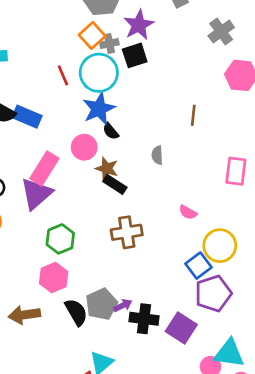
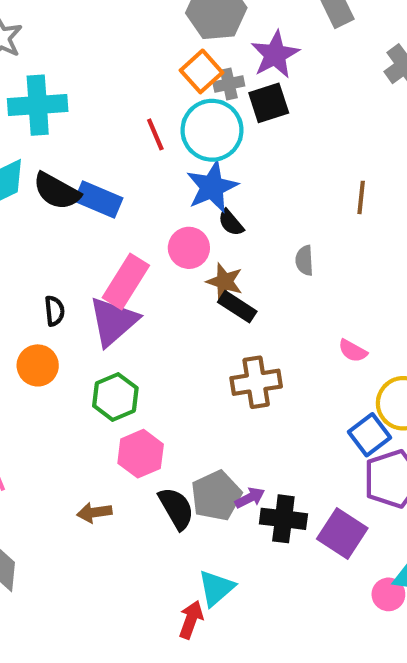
green hexagon: (60, 239) -> (115, 397), moved
brown arrow: (24, 315) -> (94, 512), size x0.7

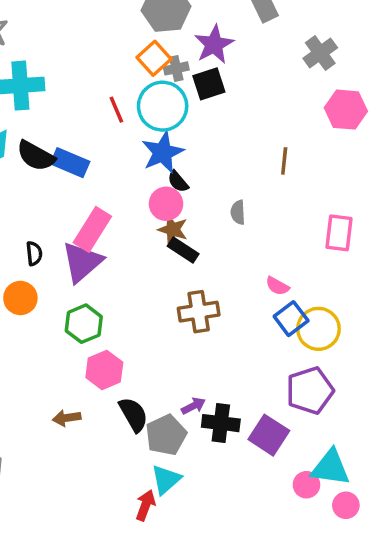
pink circle: (189, 248) -> (166, 204), moved
blue square: (370, 435) -> (291, 319), moved
gray pentagon: (216, 496) -> (166, 435), moved

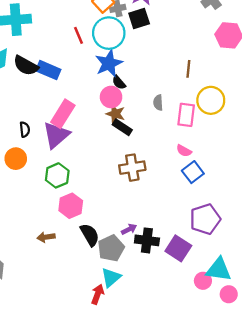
pink rectangle: (339, 233) -> (186, 115), moved
yellow circle: (318, 329) -> (211, 100), moved

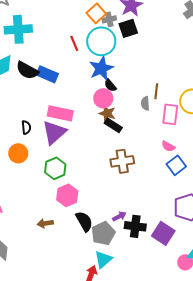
brown line: (188, 69) -> (156, 91), moved
pink rectangle: (63, 114) -> (60, 113), turned 70

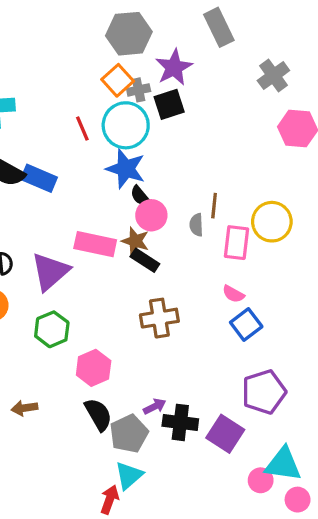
blue star: (101, 68) -> (126, 169), turned -30
pink circle: (103, 98) -> (151, 215), moved
pink rectangle: (60, 113) -> (95, 244), moved
pink hexagon: (67, 195) -> (94, 368), moved
brown arrow: (45, 223) -> (24, 408), moved

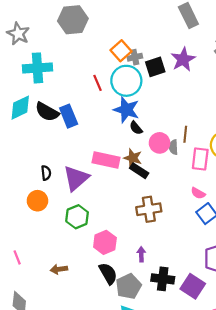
gray hexagon: (129, 34) -> (73, 20), moved
purple star: (174, 67) -> (183, 59), moved
blue rectangle: (39, 178) -> (69, 116), turned 45
pink circle: (151, 215) -> (160, 143), moved
purple arrow: (155, 406) -> (141, 254), moved, turned -64

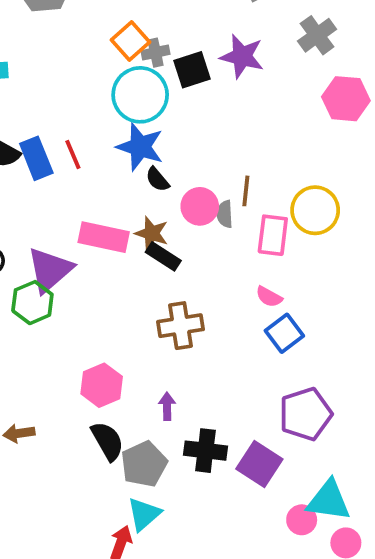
purple star: (183, 59) -> (242, 56), turned -30
red line: (97, 83) -> (73, 154), moved
green hexagon: (77, 217) -> (32, 303), moved

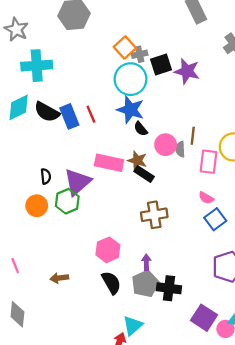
purple star: (242, 56) -> (187, 71), moved
gray pentagon: (144, 464) -> (145, 284), moved
purple square: (259, 464) -> (204, 318), moved

